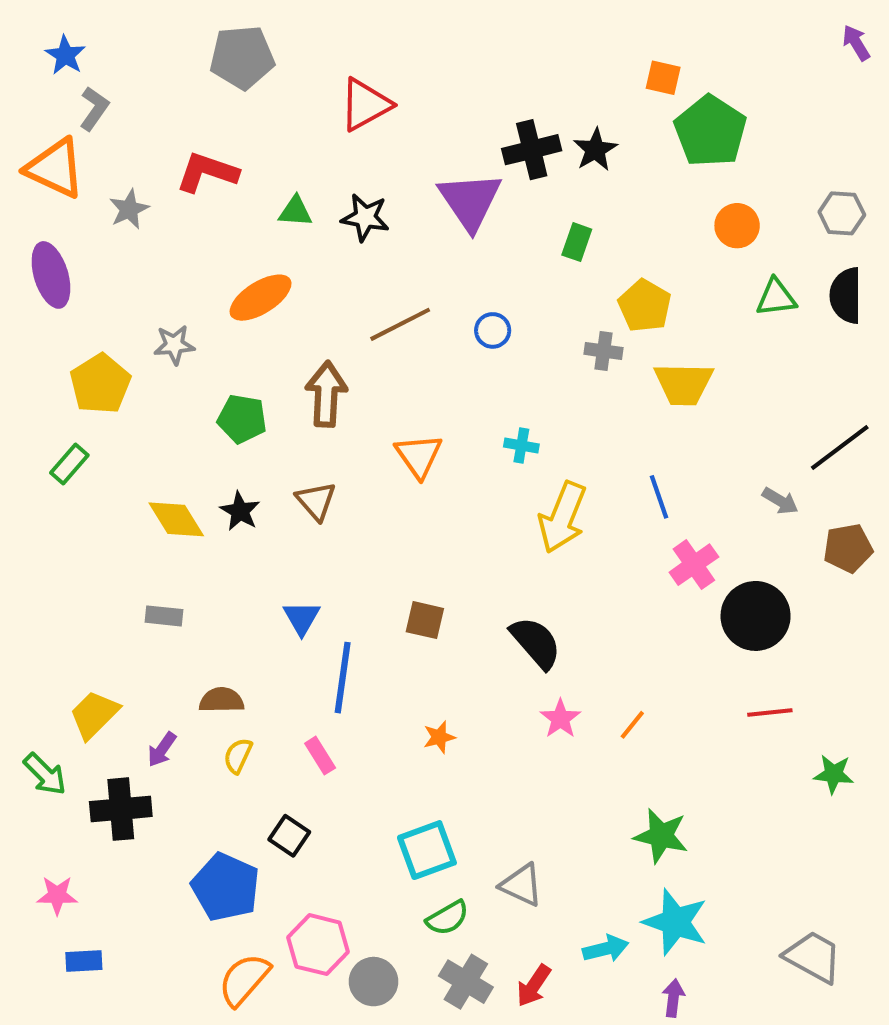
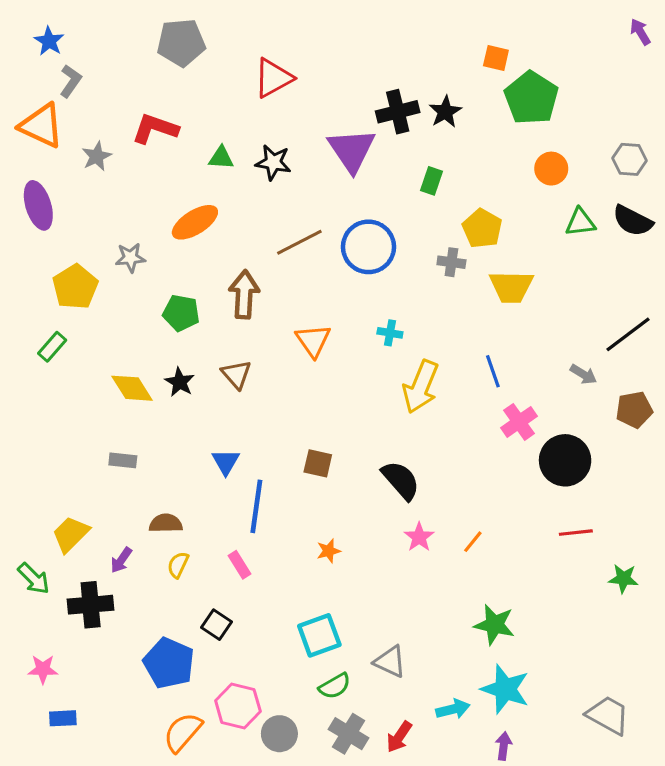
black semicircle: (846, 296) -> (633, 221), turned -63
blue circle: (493, 330) -> (368, 247), size x2.0

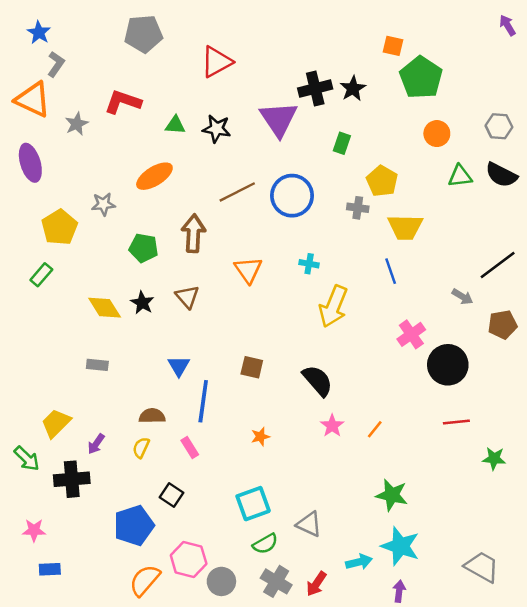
blue line: (493, 371) -> (391, 271), moved
brown semicircle: (166, 523) -> (152, 416), moved
blue pentagon: (169, 663) -> (134, 525), turned 30

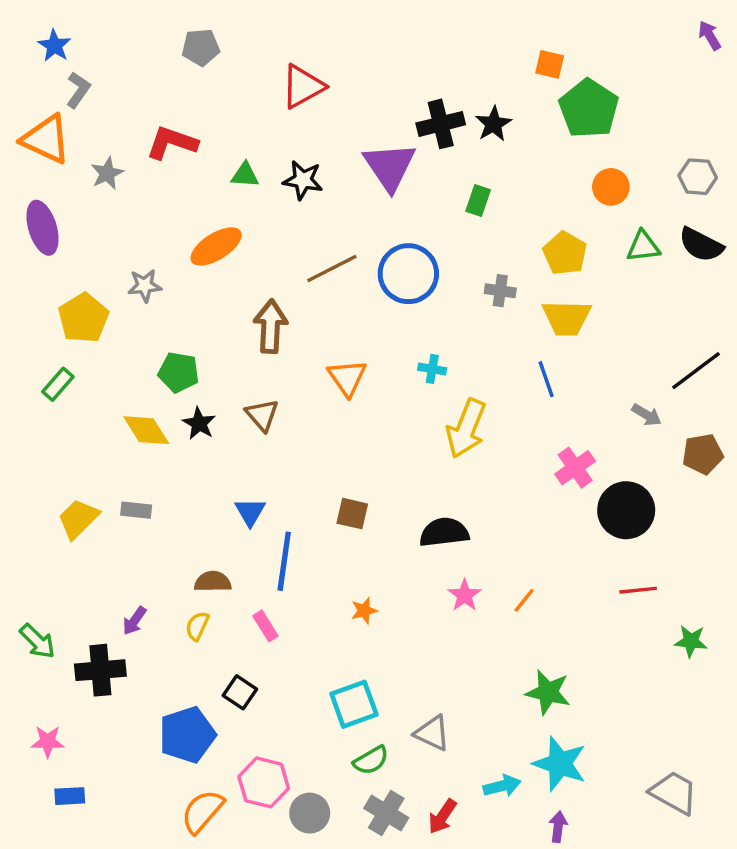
gray pentagon: (144, 34) -> (201, 47), size x0.7
yellow pentagon: (382, 181) -> (565, 253), moved
green pentagon: (144, 248) -> (179, 372), moved
black semicircle: (318, 381) -> (444, 532), turned -56
yellow trapezoid: (56, 423) -> (78, 519), moved

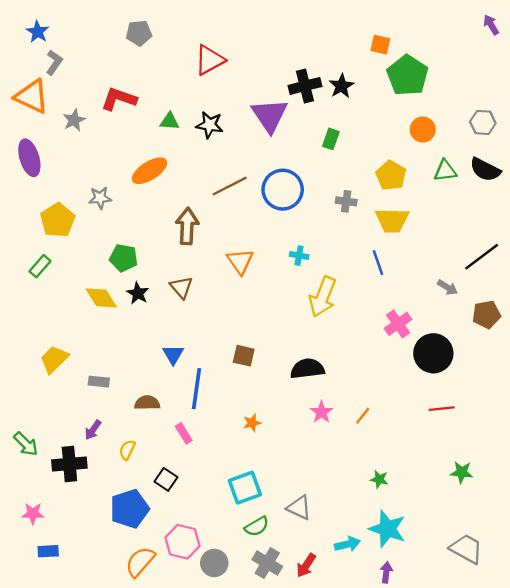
gray rectangle: (136, 510) -> (99, 382), moved
yellow semicircle: (197, 626) -> (127, 450), moved
green star: (691, 641) -> (462, 472), moved
green star: (548, 692) -> (379, 479), size x0.6

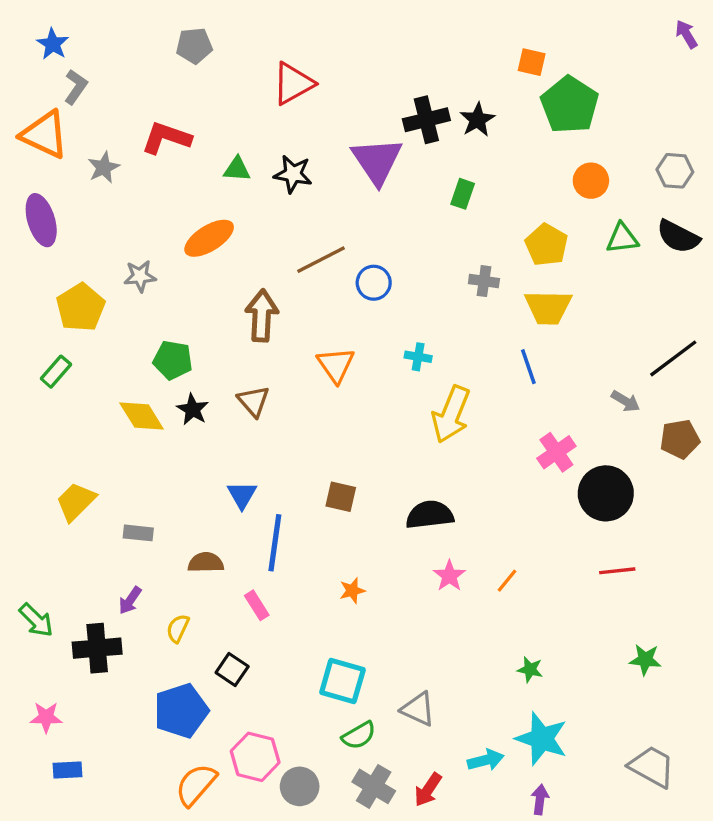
blue circle: (283, 190) -> (374, 283), moved, size x0.6
cyan square: (245, 488) -> (342, 681), turned 36

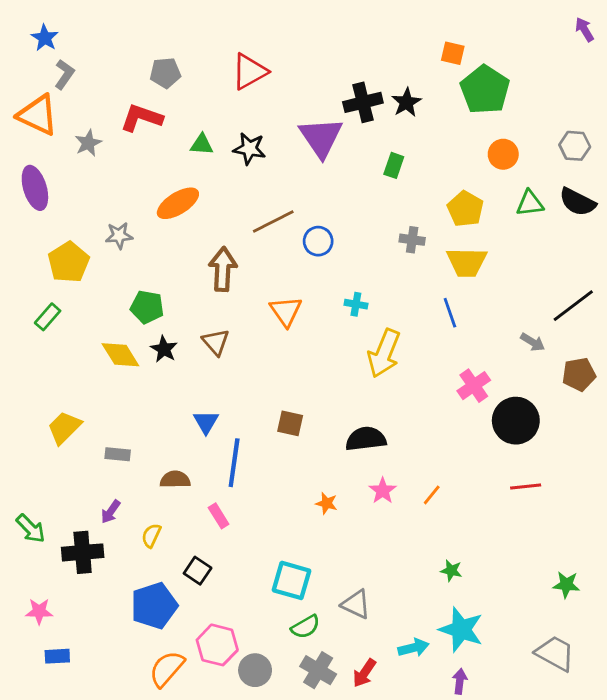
gray pentagon: (194, 46) -> (165, 73), moved
orange star: (352, 591) -> (327, 503), moved, turned 30
green star: (645, 660) -> (566, 585), moved

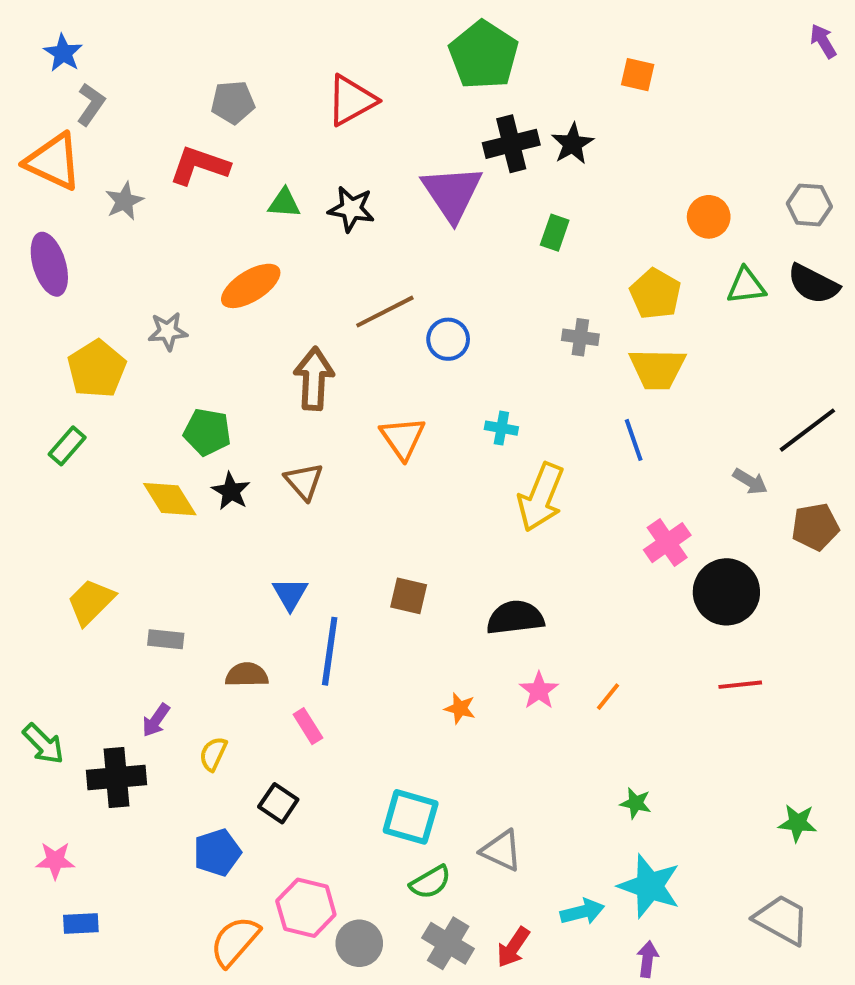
green pentagon: (485, 90) -> (484, 55), moved
blue pentagon: (154, 606) -> (217, 852), size x0.7

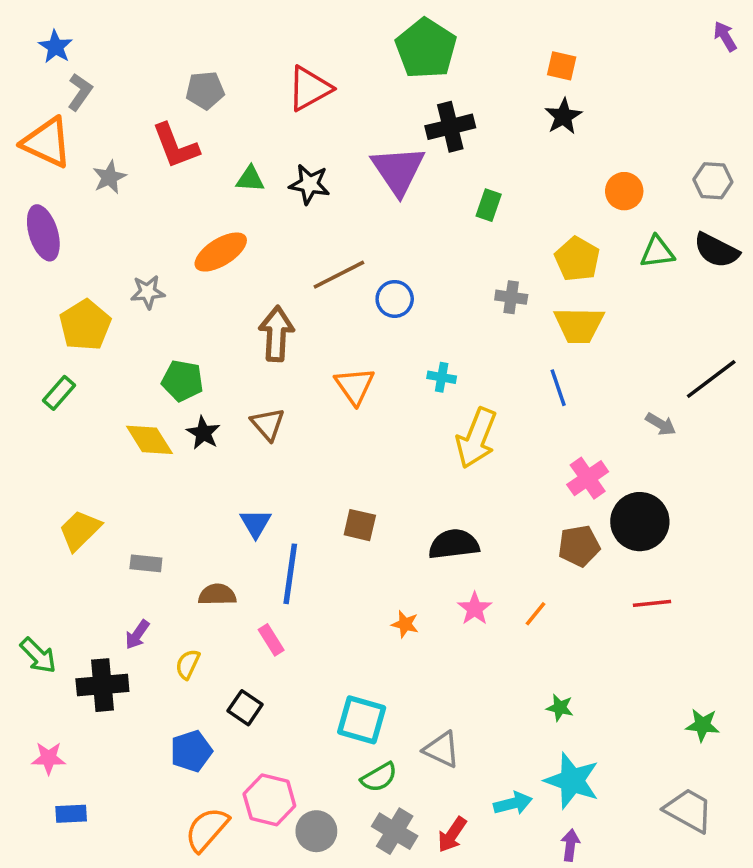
black star: (572, 144) -> (563, 116), moved
red L-shape: (199, 166) -> (176, 146), turned -130
brown pentagon: (815, 527) -> (579, 546), moved

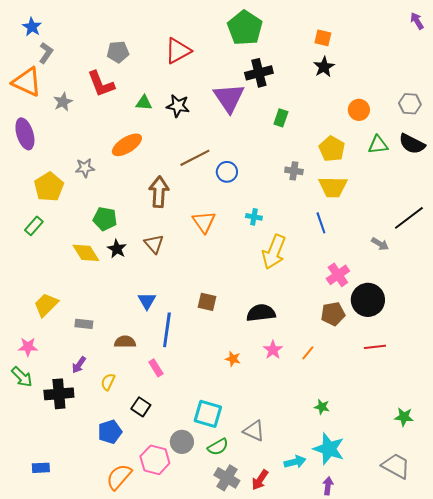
pink star: (49, 758) -> (28, 347), moved
gray circle: (316, 831) -> (182, 442), moved

